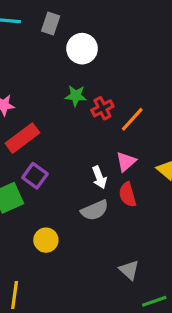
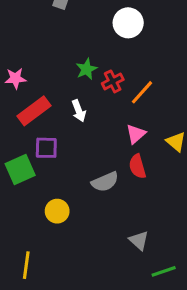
white circle: (82, 49) -> (128, 23), moved
green star: (76, 96) -> (86, 69), turned -30
purple square: (35, 176) -> (46, 148), turned -35
white arrow: (99, 177) -> (79, 111), moved

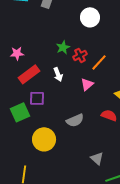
pink triangle: (136, 134) -> (87, 84), moved
red semicircle: (137, 166) -> (109, 115), moved, turned 126
yellow circle: (57, 211) -> (44, 139), size x1.5

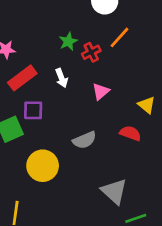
orange line: (99, 62) -> (120, 37), moved
gray triangle: (97, 158) -> (114, 191), size x1.5

